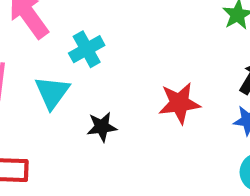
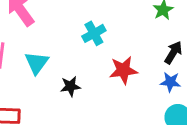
cyan cross: (87, 49) -> (94, 33), moved

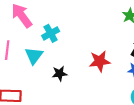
cyan cross: (94, 33) -> (51, 33), moved

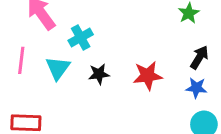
black star: (60, 73) -> (99, 74), moved

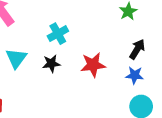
cyan cross: (81, 38) -> (58, 34), moved

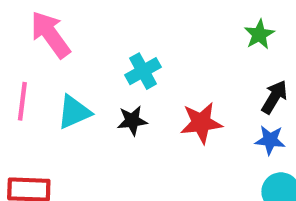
cyan triangle: (16, 58) -> (74, 112), turned 30

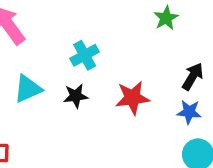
green star: (259, 34) -> (166, 18), moved

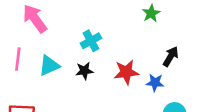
blue star: (189, 112) -> (155, 83), moved

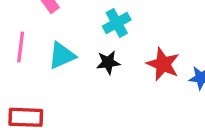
red star: (126, 72) -> (163, 64), turned 30

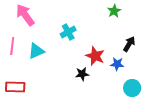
black star: (108, 62) -> (82, 74), moved

